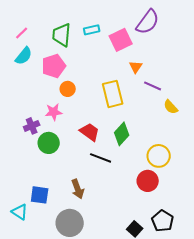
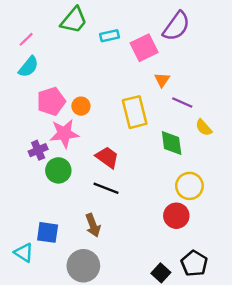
green trapezoid: (62, 35) -> (74, 20), moved, turned -145
pink pentagon: (54, 66) -> (51, 101), moved
pink star: (54, 112) -> (64, 133), size x1.4
green diamond: (122, 134) -> (172, 143), moved, turned -50
black line: (101, 158) -> (106, 188), moved

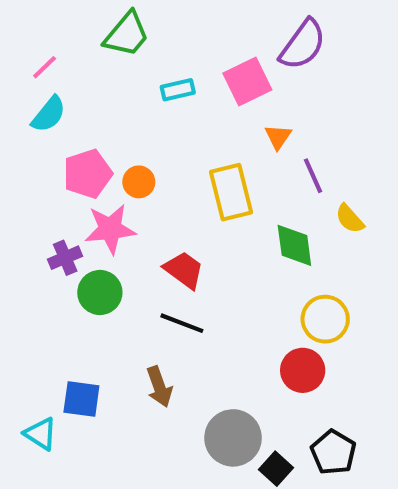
cyan rectangle: (110, 36) -> (178, 90), moved
purple line: (182, 102) -> (313, 176), turned 42
gray circle: (83, 266) -> (233, 438), moved

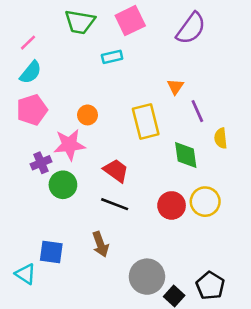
green trapezoid: (127, 34) -> (80, 22), turned 60
pink square: (247, 82) -> (130, 21), moved
pink pentagon: (88, 174) -> (32, 110), moved
yellow semicircle: (350, 219) -> (221, 138), turned 36
red circle: (303, 370) -> (172, 205), moved

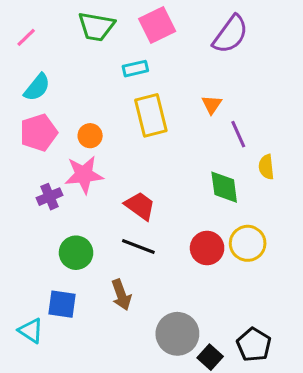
pink line: (28, 43) -> (26, 37), moved
orange circle: (88, 115) -> (90, 136), moved
yellow rectangle: (146, 121) -> (151, 115), moved
green circle: (63, 185) -> (76, 253), moved

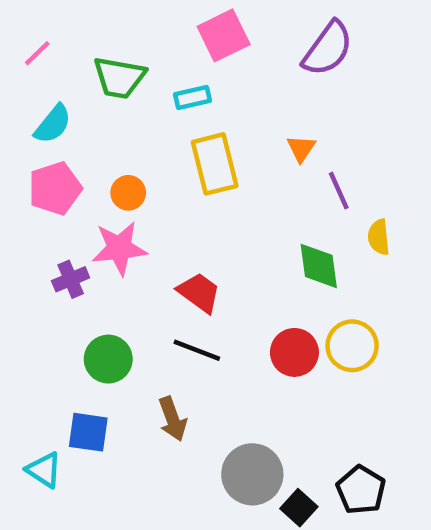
green trapezoid: (96, 26) -> (119, 78), moved

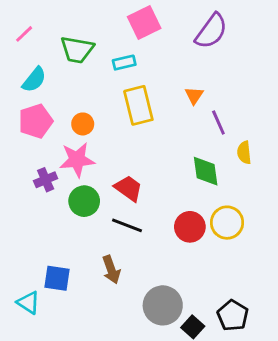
green circle: (108, 359) -> (84, 201), moved

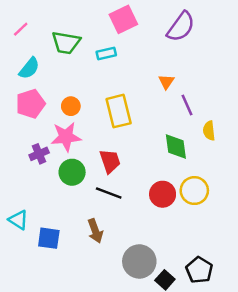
yellow rectangle: (138, 105) -> (119, 111), moved
red trapezoid: (128, 188) -> (110, 161), turned 35
cyan triangle: (28, 303) -> (18, 220), moved

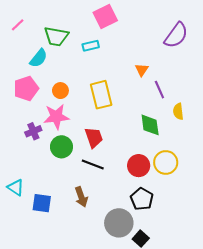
purple semicircle: (181, 27) -> (176, 35), moved
cyan semicircle: (29, 68) -> (39, 58), moved
black pentagon: (199, 270) -> (142, 199), moved

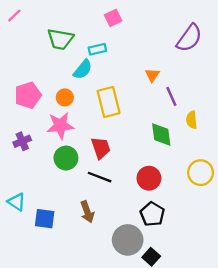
pink square: (105, 17) -> (113, 18), size x0.7
pink line: (18, 25) -> (14, 16), moved
cyan semicircle: (39, 58) -> (83, 69), moved
purple cross: (33, 131) -> (22, 141), moved
yellow circle: (166, 162) -> (201, 173), moved

